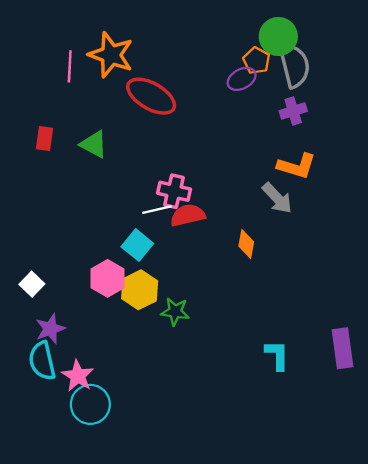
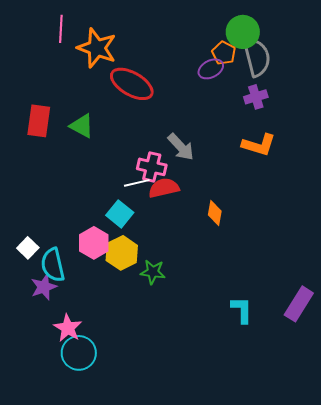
pink line: (70, 66) -> (61, 29), moved
red rectangle: (44, 139) -> (39, 121), size x1.5
gray arrow: (277, 198) -> (181, 147), moved
purple rectangle: (342, 348) -> (299, 304), turned 40
cyan semicircle: (42, 361) -> (53, 265), moved

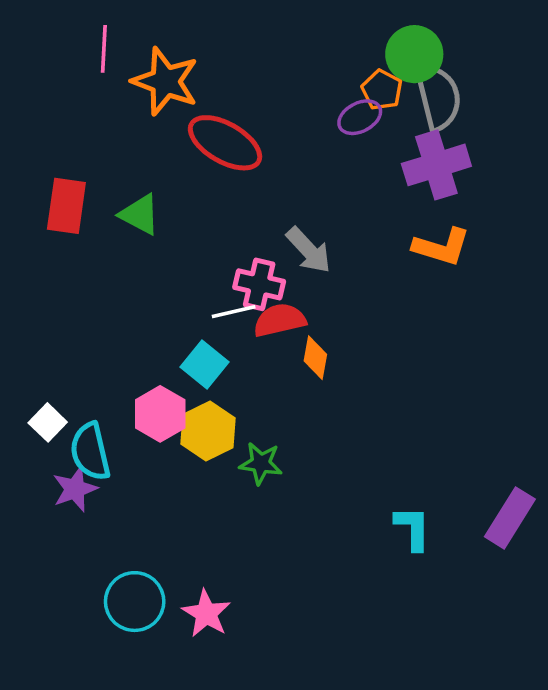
purple cross: (256, 97) -> (436, 165), size x1.6
orange diamond: (215, 213) -> (315, 358), moved
pink star: (68, 328) -> (206, 613), moved

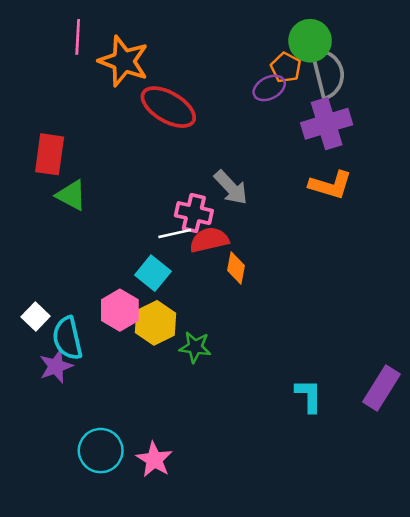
green triangle: (140, 214) -> (71, 195), moved

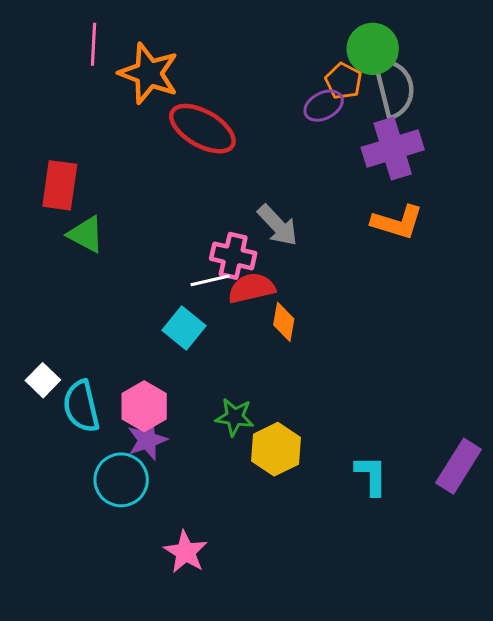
pink hexagon: (120, 310) -> (144, 406), moved
yellow hexagon: (156, 323) -> (276, 449), moved
purple star: (56, 366) -> (147, 440), moved
cyan circle: (101, 451) -> (121, 480), moved

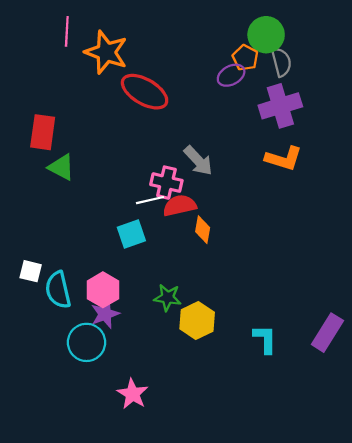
gray semicircle: (394, 87) -> (281, 62), size x0.7
cyan square: (184, 328) -> (131, 234), turned 32
white square: (43, 380) -> (31, 271), turned -30

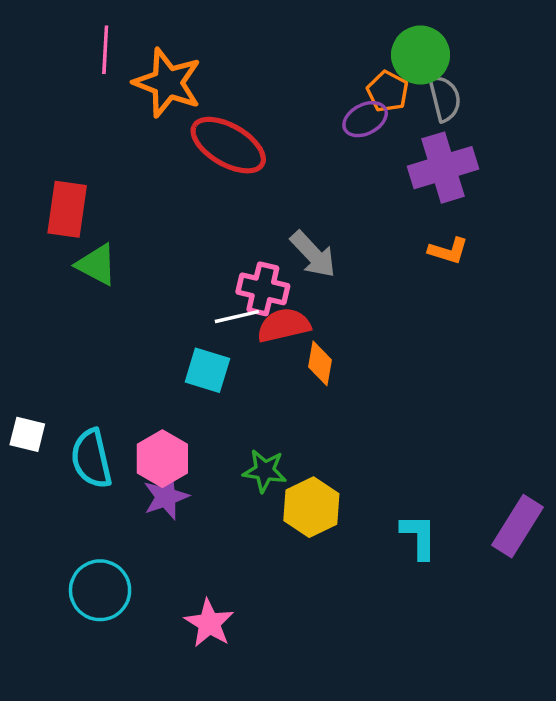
orange L-shape: (284, 158) -> (448, 251), size x0.7
cyan square: (131, 234) -> (207, 370), turned 36
white square: (31, 271) -> (27, 434), moved
cyan circle: (87, 342) -> (100, 590), moved

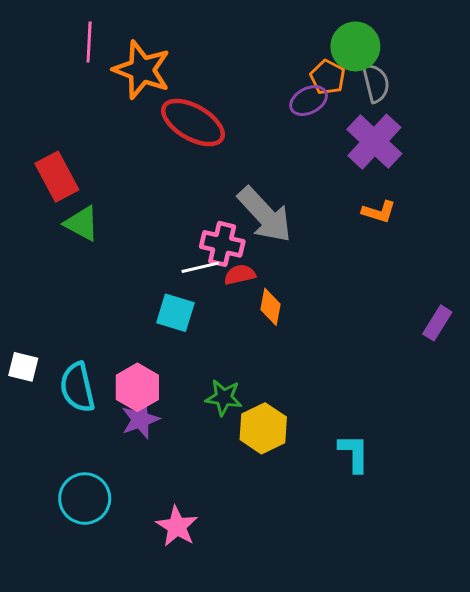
purple cross: (443, 168) -> (374, 142), turned -30
red rectangle: (67, 209) -> (57, 177), turned -36
gray arrow: (313, 254) -> (265, 215), size x1.4
red semicircle: (284, 325) -> (240, 275), size x0.7
purple rectangle: (518, 526) -> (437, 323), moved, size x0.7

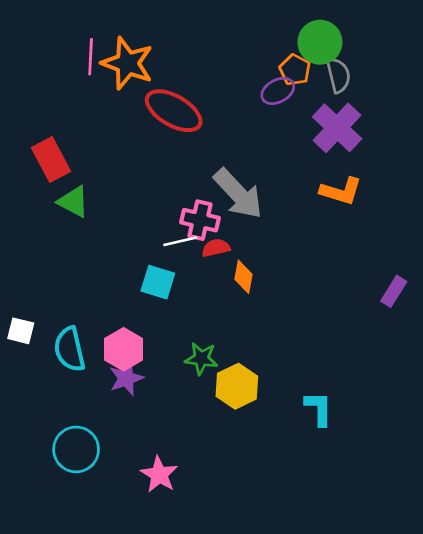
pink line: (89, 42) -> (91, 57), moved
orange L-shape: (379, 212) -> (341, 191), size x1.4

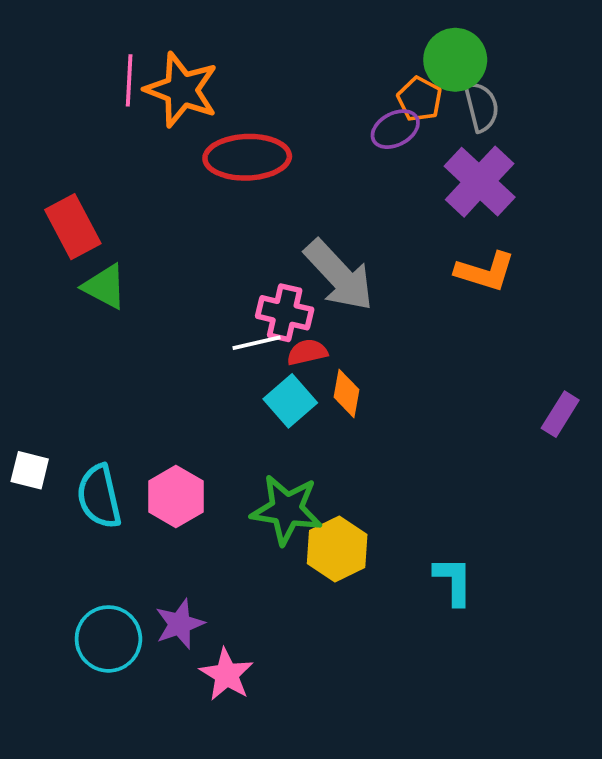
red ellipse: (174, 111) -> (247, 157), turned -32
cyan square: (158, 282) -> (290, 401), moved, turned 32
green star: (201, 358) -> (287, 510), size x1.5
purple star: (126, 378) -> (180, 624), moved

